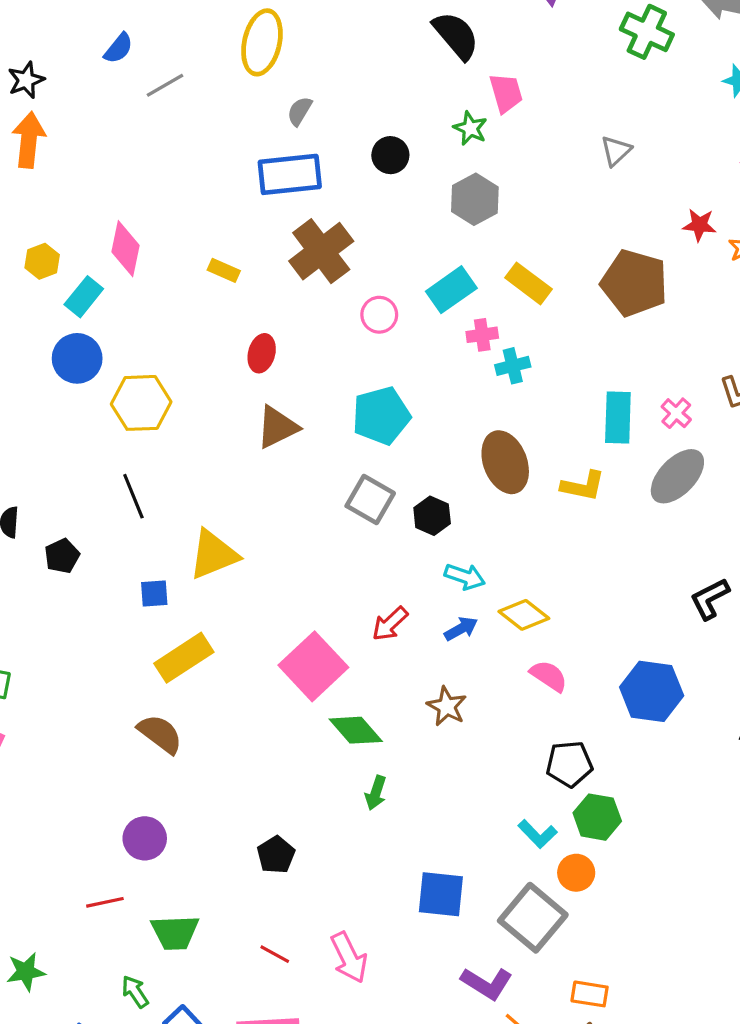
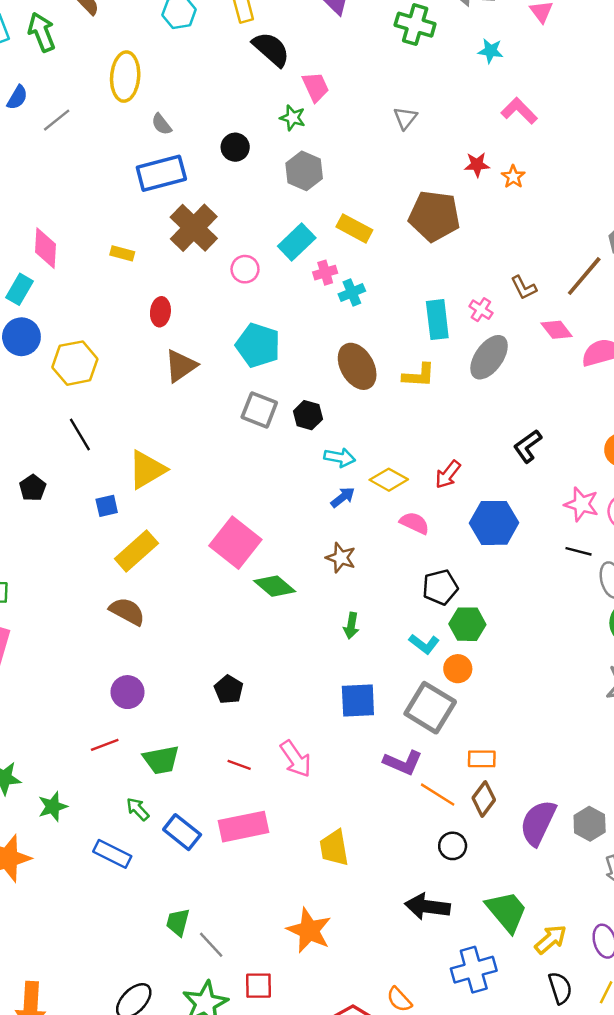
gray semicircle: (300, 111) -> (161, 124), turned -60
cyan pentagon: (381, 416) -> (258, 345), turned -30
red arrow: (390, 624) -> (448, 474), moved
green arrow: (376, 793) -> (351, 626), moved

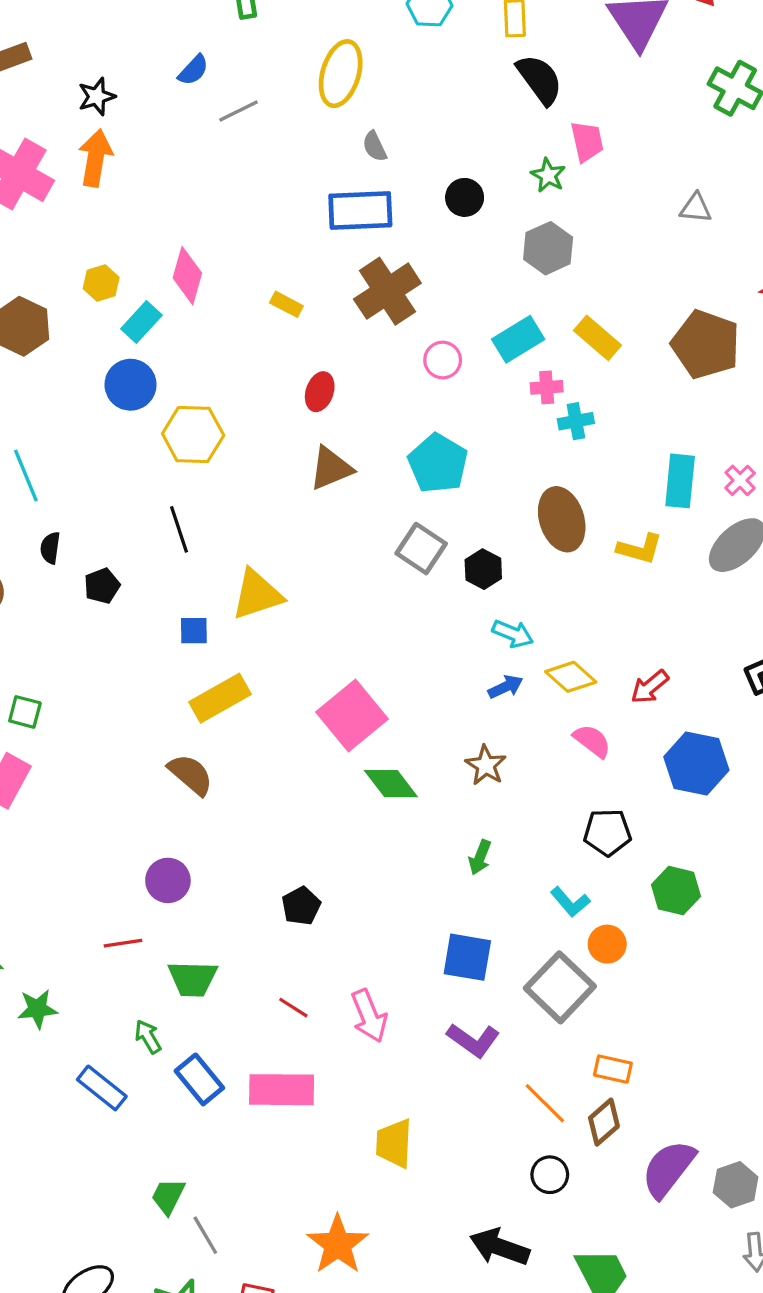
gray triangle: (405, 118) -> (696, 208), turned 45
green hexagon: (467, 624) -> (676, 891), moved
purple L-shape: (403, 763) -> (473, 1040), moved

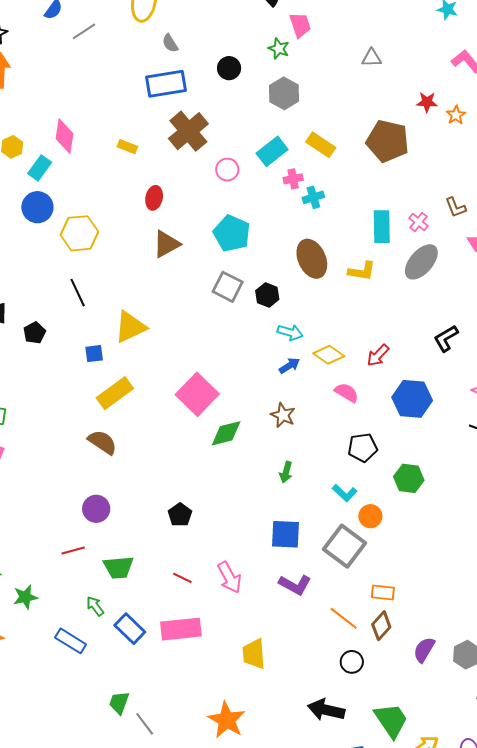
green diamond: (391, 784) -> (226, 433), turned -60
purple semicircle: (668, 1169) -> (424, 650), size x0.7

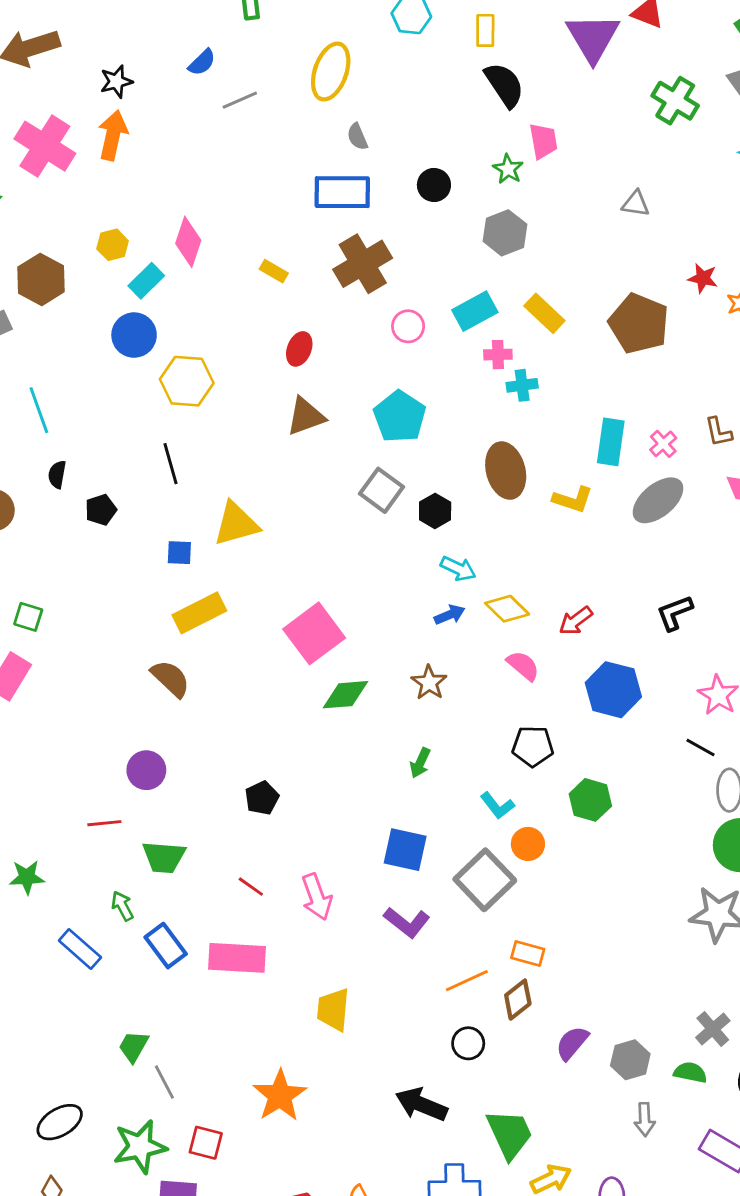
orange line: (344, 618) -> (467, 981), turned -72

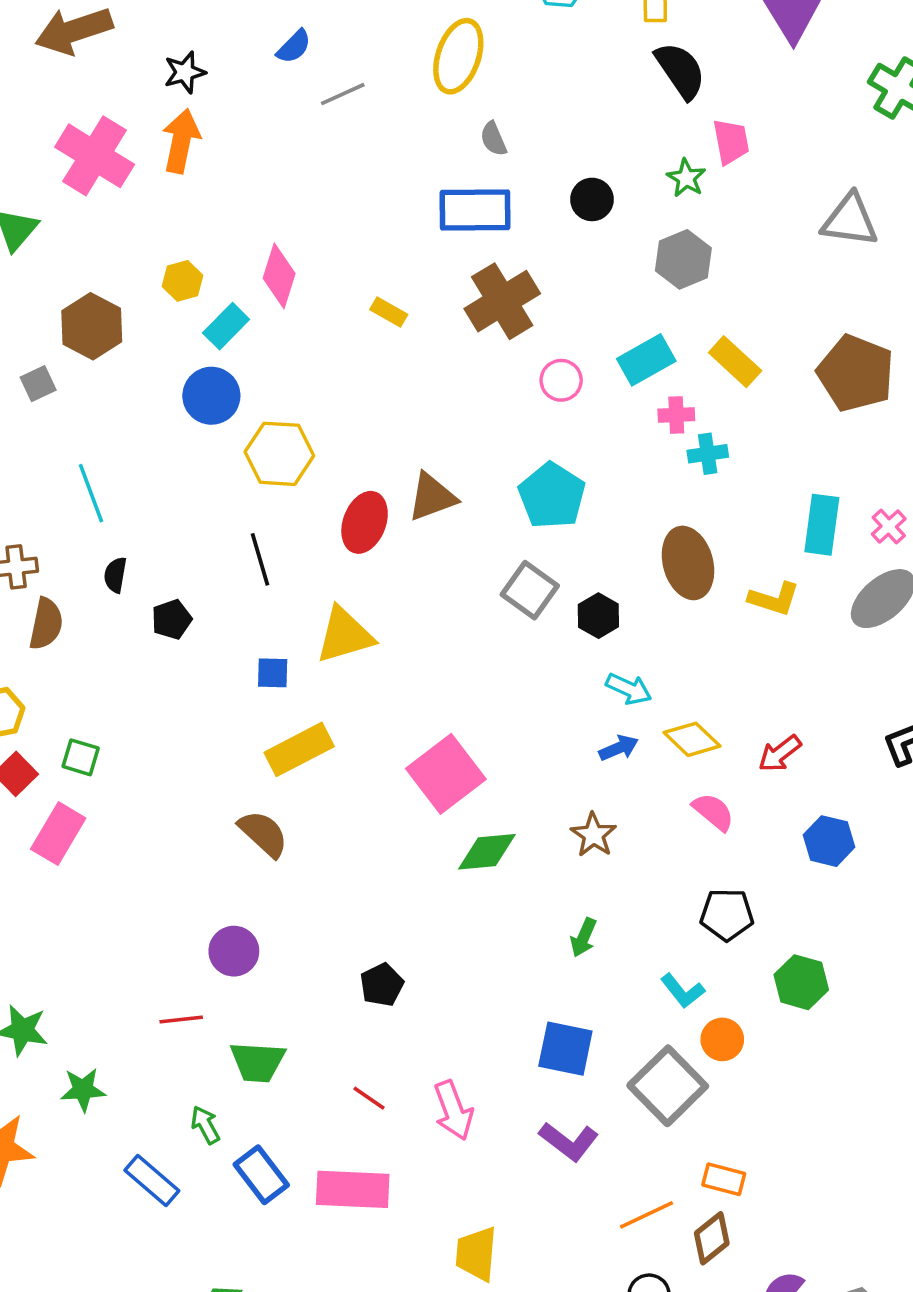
gray triangle: (636, 204) -> (850, 220), size x1.6
red ellipse: (299, 349) -> (365, 522), moved, size x1.4
blue hexagon: (613, 690) -> (829, 841), size x0.7

